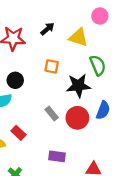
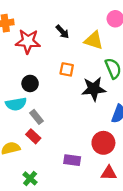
black arrow: (47, 29) -> (62, 32), turned 88
gray rectangle: (52, 114) -> (37, 117), moved
red circle: (77, 118) -> (103, 143), moved

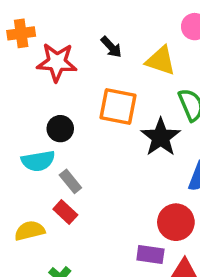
orange square: (67, 69) -> (118, 107), size x1.6
black star: (94, 89) -> (161, 137), turned -30
purple rectangle: (72, 160) -> (150, 254), moved

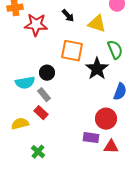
black circle: (60, 129) -> (47, 73), moved

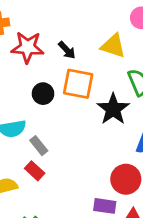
black arrow: (68, 16) -> (67, 50), moved
black circle: (47, 73) -> (43, 94), moved

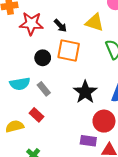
black star: (113, 109) -> (85, 92), moved
gray rectangle: (39, 146) -> (44, 89), moved

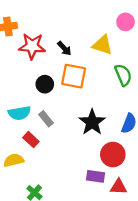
red rectangle: (36, 115) -> (31, 140), moved

